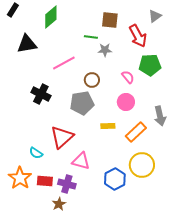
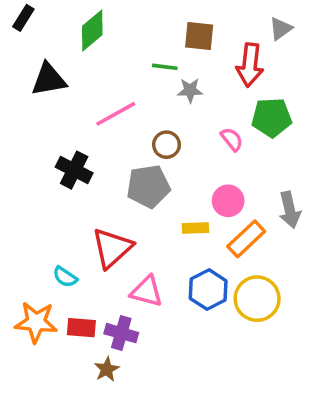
red arrow: (138, 36) -> (250, 65), turned 35
pink circle: (126, 102) -> (228, 201), moved
orange star: (20, 178) -> (36, 322), turned -30
blue hexagon: (115, 179) -> (208, 290), moved

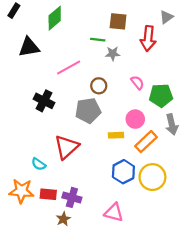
green pentagon: (272, 117) -> (161, 95), moved
pink triangle: (147, 291) -> (114, 212), moved

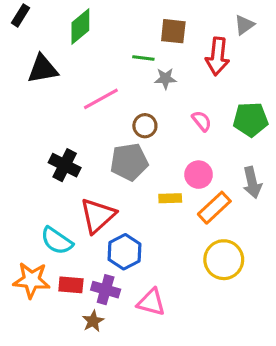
green pentagon: (161, 95) -> (251, 119), moved
black cross: (44, 101) -> (65, 165), moved
cyan semicircle: (39, 164) -> (57, 241), size x1.5
blue hexagon: (123, 172) -> (124, 252), moved
pink triangle: (114, 212) -> (151, 302), moved

